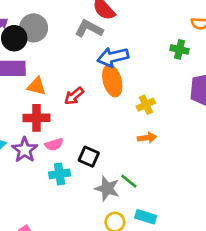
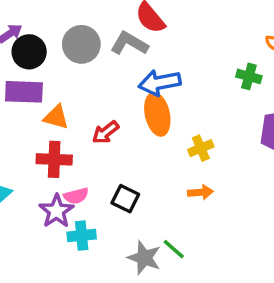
gray circle: (34, 28) -> (81, 44), moved
purple star: (25, 150) -> (56, 211), moved
black square: (89, 157) -> (125, 199), moved

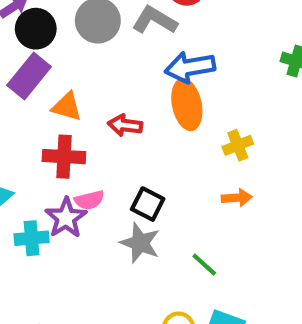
purple rectangle: (24, 92) -> (29, 76), turned -54
red arrow: (105, 132) -> (125, 125), turned 44
cyan cross: (82, 236) -> (32, 238), moved
gray star: (144, 258) -> (140, 243), moved

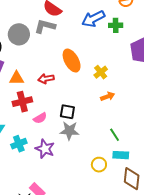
blue arrow: (190, 67) -> (93, 19), moved
purple star: (66, 218) -> (45, 149), moved
green line: (204, 265) -> (115, 135), moved, turned 32

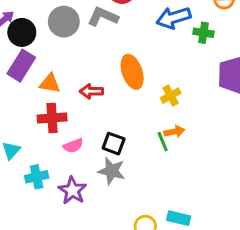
green line: (115, 135) -> (163, 142), moved

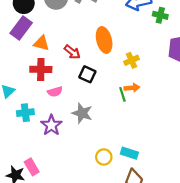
red arrow: (91, 91) -> (72, 52), turned -147
black square: (114, 144) -> (87, 74), moved

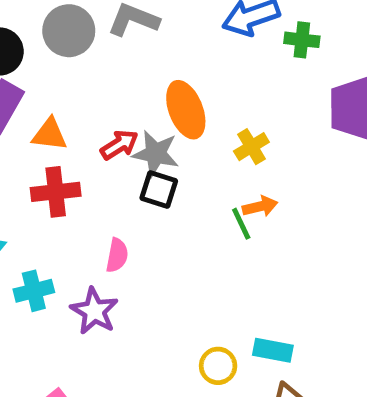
red arrow: (72, 52) -> (119, 145), turned -63
pink semicircle: (55, 92) -> (117, 255), moved, turned -56
gray star: (82, 113) -> (156, 154), moved

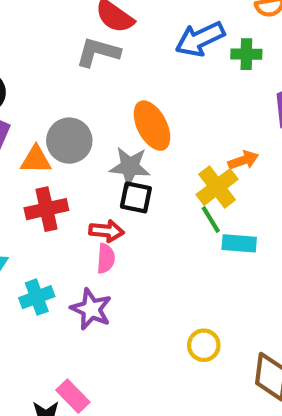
gray circle: (69, 31) -> (69, 141), moved
red arrow: (119, 145) -> (106, 231), moved, turned 44
yellow cross: (251, 147) -> (217, 187), moved, size x1.4
orange arrow: (260, 206) -> (243, 160), moved
cyan rectangle: (273, 350) -> (239, 243), moved

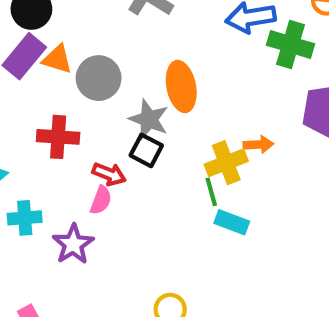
green cross: (246, 54) -> (291, 44), size x1.5
orange triangle: (36, 160) -> (57, 59), moved

